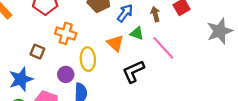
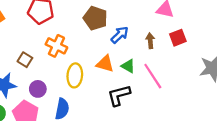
green triangle: (137, 33) -> (128, 66), moved
orange triangle: (115, 43) -> (105, 64), turned -36
purple circle: (66, 74) -> (38, 89), moved

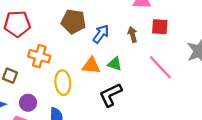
red square: (178, 38) -> (160, 27), turned 35
pink line: (153, 76) -> (160, 67), moved

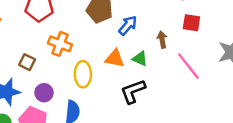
brown arrow: (133, 35) -> (162, 40), moved

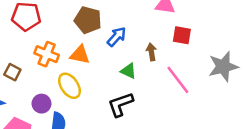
orange triangle: (115, 58) -> (80, 55), moved
yellow ellipse: (83, 74) -> (69, 86), turned -35
purple circle: (44, 93) -> (42, 104), moved

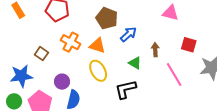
red square: (182, 35) -> (189, 45), moved
yellow ellipse: (69, 86) -> (98, 71), moved

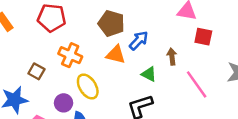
red square: (189, 45) -> (203, 37), moved
orange triangle: (97, 46) -> (116, 55), moved
yellow ellipse: (98, 71) -> (88, 86), moved

